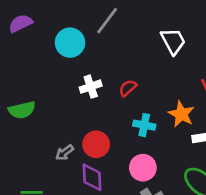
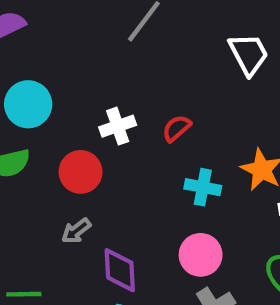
cyan circle: (70, 43) -> (28, 104), moved
red circle: (96, 144) -> (81, 172), moved

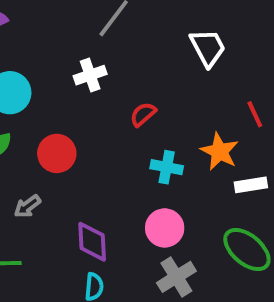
white cross: (118, 126) -> (90, 75), moved
gray arrow: (76, 231) -> (27, 206), moved

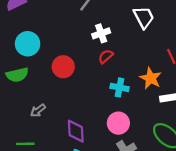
white cross: (90, 75) -> (101, 33), moved
red circle: (57, 153) -> (63, 67), moved

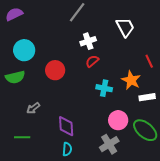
pink circle: (118, 123) -> (118, 120), moved

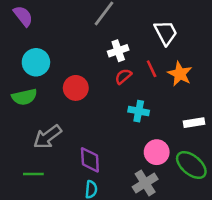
purple semicircle: (14, 14) -> (23, 16), turned 78
red line: (149, 61) -> (152, 69), moved
orange star: (131, 80) -> (180, 74), moved
gray arrow: (33, 108) -> (48, 137), size x1.6

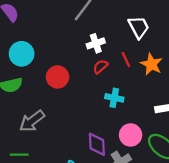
purple diamond: (90, 160) -> (97, 144), moved

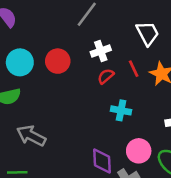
red circle: (57, 77) -> (58, 61), moved
gray arrow: (32, 121) -> (31, 136), turned 64

